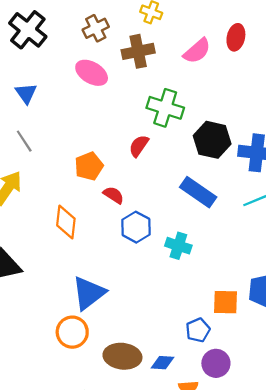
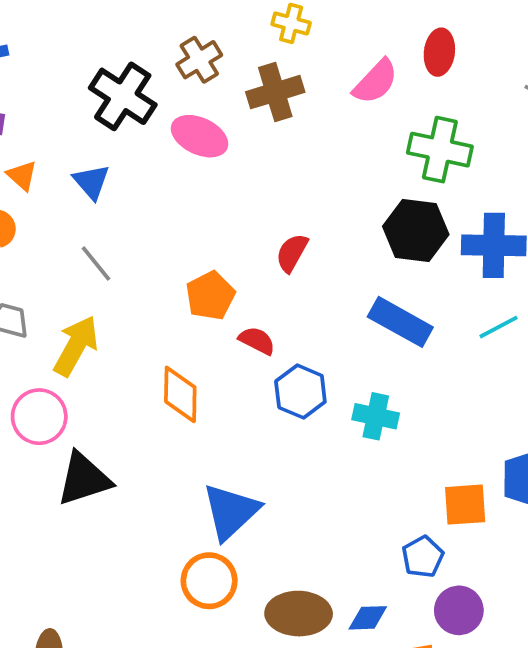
black cross: (28, 30) -> (123, 96), moved
green cross: (165, 108) -> (440, 150), moved

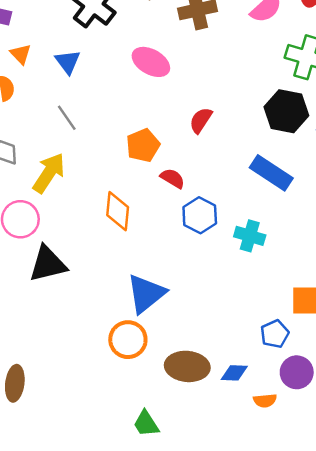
pink ellipse: (200, 136) -> (151, 62), moved

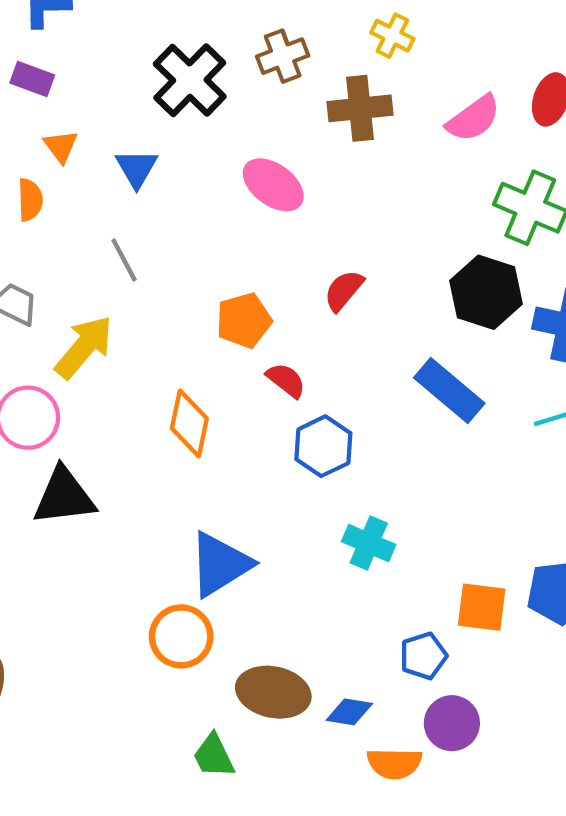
cyan cross: (250, 236) -> (369, 543), moved
orange semicircle: (265, 401) -> (394, 763), size x1.4
green trapezoid: (146, 424) -> (214, 756), moved

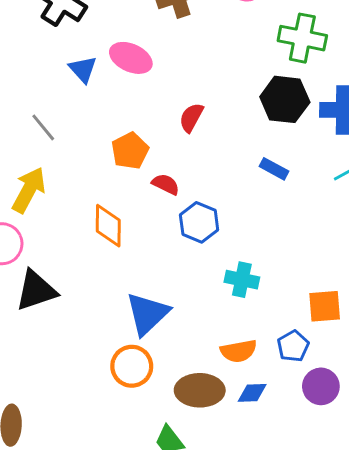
blue triangle: (137, 168) -> (83, 69), moved
blue rectangle: (449, 390) -> (274, 169), size x0.6
orange semicircle: (394, 763) -> (239, 351), moved

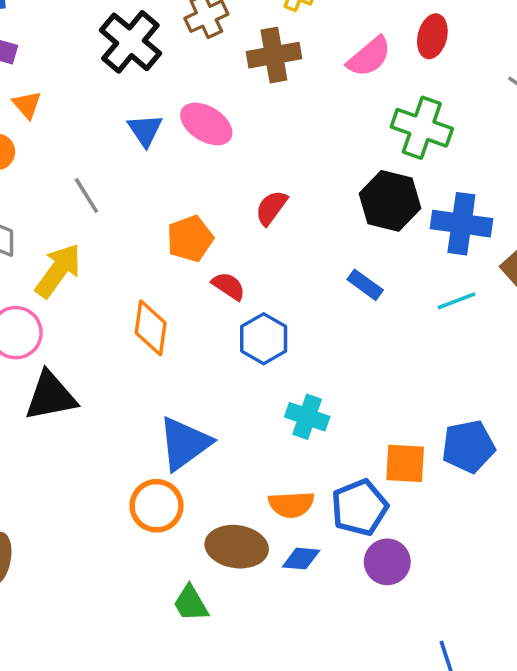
blue pentagon: (293, 346) -> (359, 507), size x1.4

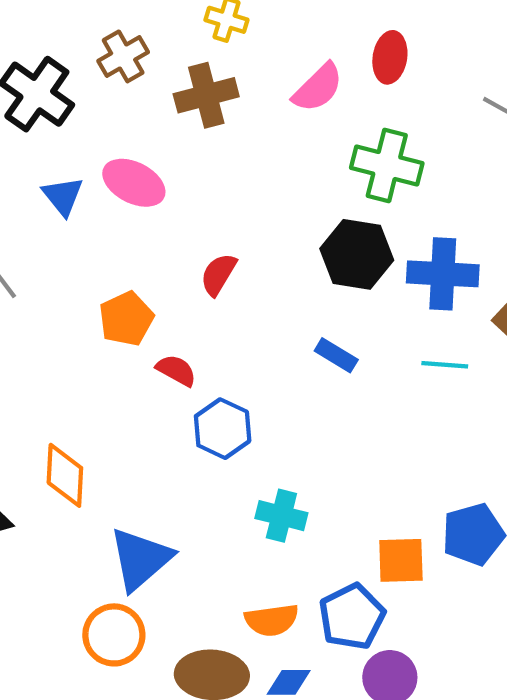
cyan line: (457, 301) -> (445, 365), turned 30
orange diamond: (151, 328) -> (65, 475), moved

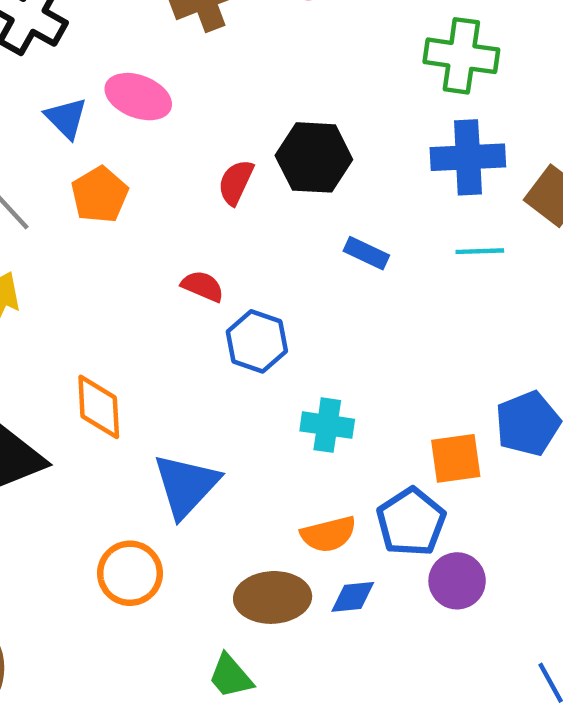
green cross: (387, 166) -> (461, 56), moved
black hexagon: (357, 254) -> (314, 157), moved
orange pentagon: (126, 319) -> (100, 195), moved
orange circle: (114, 635) -> (130, 573), moved

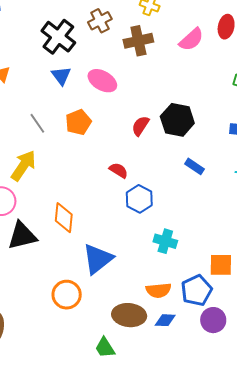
blue triangle: (66, 118) -> (61, 76), moved

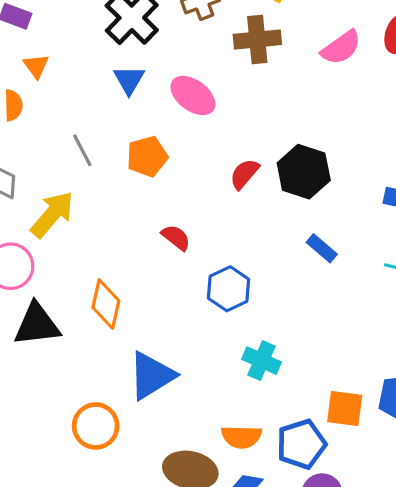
red semicircle: (119, 170) -> (176, 237), moved

